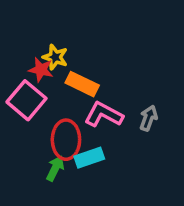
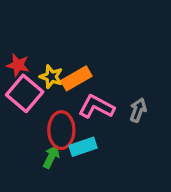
yellow star: (55, 57) -> (51, 77), moved
red star: (41, 70) -> (18, 65), moved
orange rectangle: (82, 84) -> (76, 78), turned -56

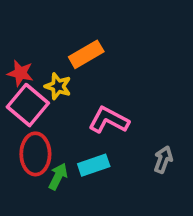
orange rectangle: (76, 78) -> (86, 54), moved
gray arrow: (138, 110) -> (163, 160), moved
red ellipse: (61, 130) -> (35, 154), moved

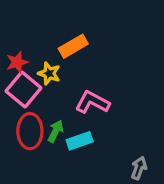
red star: (20, 73) -> (17, 62), turned -30
gray arrow: (163, 160) -> (139, 168), moved
green arrow: (58, 176) -> (56, 131), moved

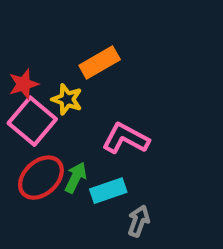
red ellipse: (30, 131) -> (41, 178), turned 48
gray arrow: (139, 168) -> (139, 221), moved

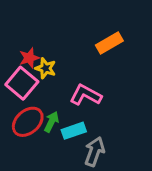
orange rectangle: (100, 62) -> (109, 43), moved
red star: (24, 84) -> (29, 58), moved
gray arrow: (139, 221) -> (95, 151), size x1.4

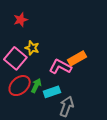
orange rectangle: (109, 43) -> (77, 58), moved
red star: (29, 58) -> (21, 20), moved

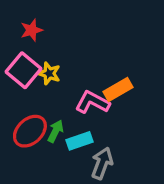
pink square: (15, 58) -> (23, 70), moved

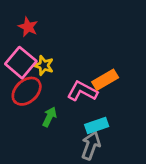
red star: (31, 30) -> (28, 27), turned -30
red ellipse: (30, 131) -> (27, 91), moved
cyan rectangle: (80, 141) -> (97, 125), moved

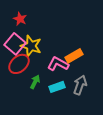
yellow star: (44, 65) -> (31, 46), size x1.5
cyan rectangle: (97, 125) -> (57, 87), moved
gray arrow: (91, 145) -> (80, 85), moved

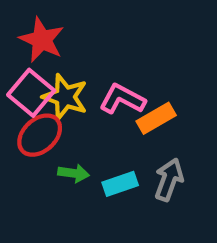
red star: (20, 19) -> (42, 40), size x1.5
pink L-shape: (58, 64) -> (122, 99), moved
green arrow: (35, 82) -> (74, 173), turned 72

